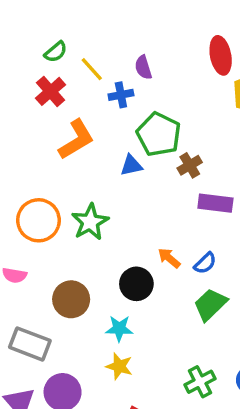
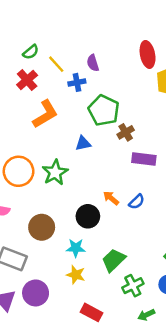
blue triangle: (131, 165) -> (83, 143), moved
green trapezoid: (210, 304) -> (113, 260), moved

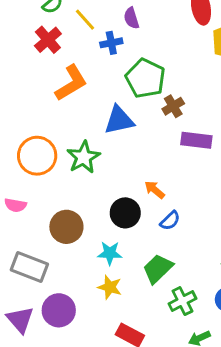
blue triangle: (83, 143) -> (119, 120), size x1.5
blue semicircle: (137, 202) -> (170, 221), moved

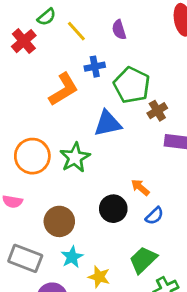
red cross: (48, 40) -> (24, 41), moved
blue cross: (111, 43) -> (95, 67), moved
cyan star: (110, 253) -> (72, 257), moved, turned -30

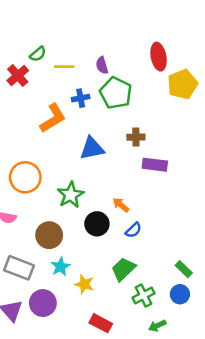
yellow line: (76, 31) -> (64, 67), turned -48
green pentagon: (132, 85) -> (116, 93), moved
brown cross: (157, 111) -> (136, 137), turned 30
green star: (75, 158) -> (71, 195), moved

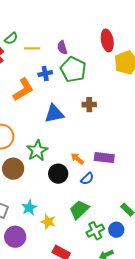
purple rectangle: (155, 165) -> (104, 158), moved
brown circle: (49, 235) -> (13, 169), moved
blue circle: (180, 294) -> (116, 230), moved

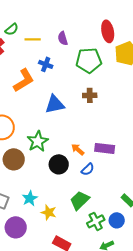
green pentagon: (73, 70) -> (89, 60), moved, turned -30
blue cross: (45, 74) -> (46, 64), turned 32

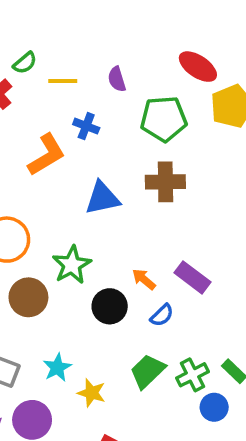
red ellipse: (108, 31) -> (198, 67), turned -45
brown cross: (90, 95) -> (165, 182), size x1.5
purple rectangle: (105, 148) -> (192, 277), turned 30
green cross: (96, 221) -> (192, 375), moved

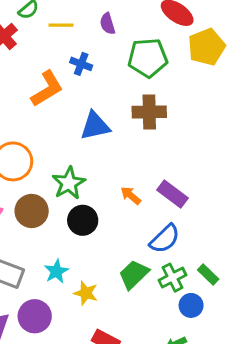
black circle: (110, 306) -> (83, 220), moved
blue semicircle: (162, 315) -> (165, 239), moved, size x1.5

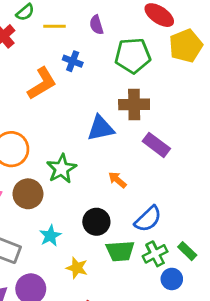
blue triangle: (95, 126) -> (101, 128), moved
purple rectangle: (172, 194) -> (156, 145), moved
black circle: (83, 220) -> (96, 222), moved
cyan star: (56, 271) -> (50, 236), moved
green trapezoid: (134, 274) -> (120, 251), turned -140

